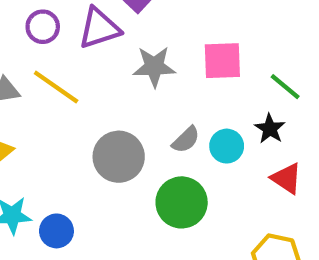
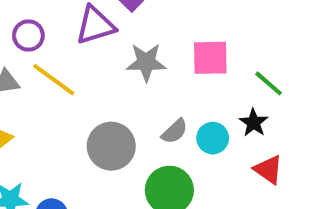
purple circle: (43, 27) -> (28, 36), moved

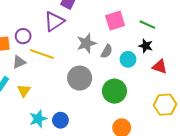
gray star: (146, 62) -> (86, 43), moved
gray semicircle: (175, 131) -> (107, 51), moved

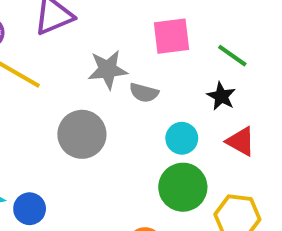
gray semicircle: (107, 51) -> (144, 93), turned 64
cyan circle: (128, 59) -> (182, 138), moved
green circle: (114, 91) -> (183, 187), moved

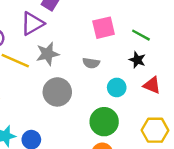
gray star: (108, 70) -> (47, 54), moved
green circle: (183, 187) -> (104, 122), moved

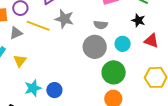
gray star: (47, 54) -> (64, 19), turned 30
gray circle: (57, 92) -> (95, 47), moved

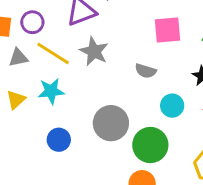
gray circle: (95, 47) -> (111, 123), moved
cyan star: (33, 88) -> (51, 91), moved
blue circle: (54, 90) -> (59, 140), moved

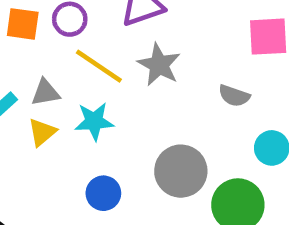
gray triangle: (18, 58) -> (46, 93), moved

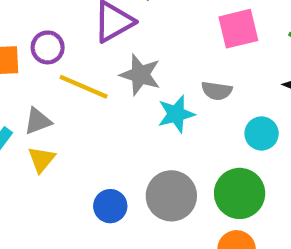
cyan star: (94, 121) -> (176, 114), moved
gray circle: (181, 171) -> (171, 196), moved

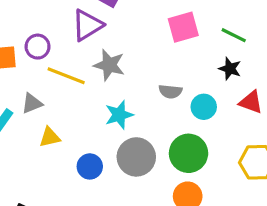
gray semicircle: (217, 91) -> (170, 91), moved
cyan star: (176, 114) -> (119, 115), moved
yellow triangle: (41, 159) -> (50, 137), moved, turned 40

